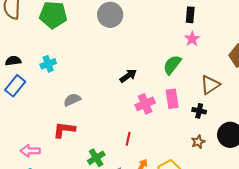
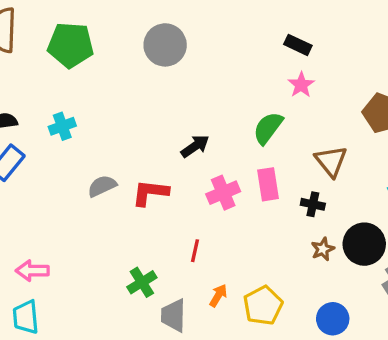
black rectangle: (190, 15) -> (298, 45), turned -70
brown triangle: (210, 85) -> (331, 161), turned -35
red L-shape: (64, 130) -> (150, 193), moved
brown star: (198, 142) -> (323, 249), moved

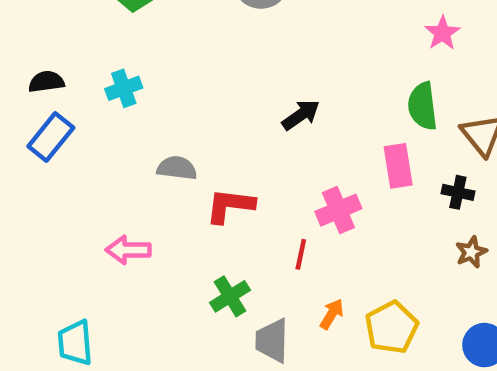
green semicircle: (268, 128) -> (423, 106), moved, turned -44
gray semicircle: (102, 186) -> (177, 168), turned 32
red L-shape: (150, 193) -> (230, 206), moved
pink cross: (223, 193) -> (338, 210), moved
pink arrow: (32, 271) -> (128, 250), moved

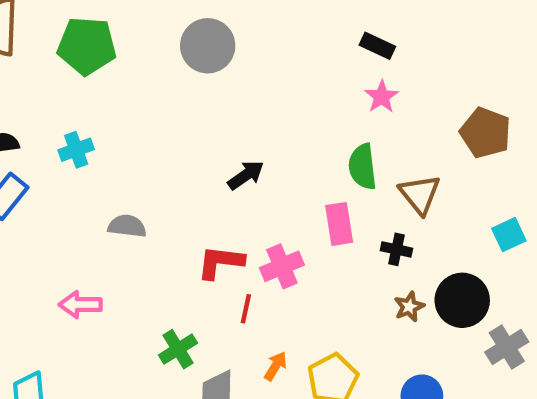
red L-shape: (230, 206) -> (220, 262), moved

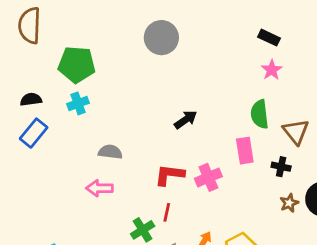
green pentagon: (87, 46) -> (77, 64), moved
pink arrow: (80, 305) -> (100, 188), moved
red line: (246, 309) -> (167, 212), moved

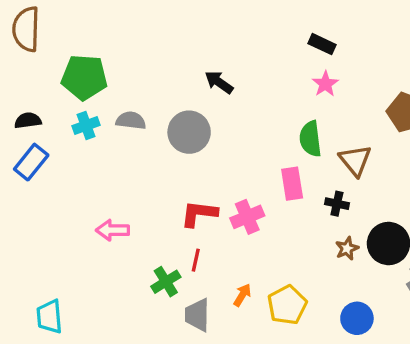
gray circle: (161, 38) -> (189, 132), moved
black arrow: (186, 120) -> (219, 82), moved, turned -110
gray semicircle: (110, 152) -> (131, 120), moved

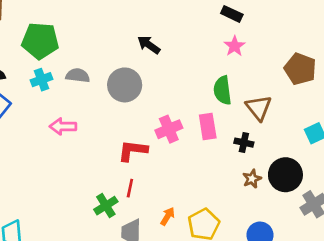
pink cross: (247, 217) -> (169, 129), moved
pink arrow: (113, 230) -> (63, 126), moved

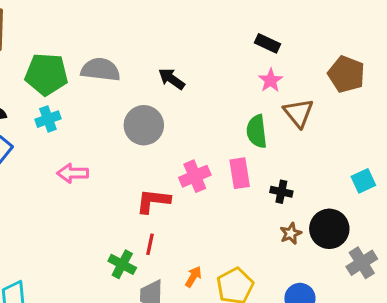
brown pentagon: (300, 69) -> (346, 74), moved
gray semicircle: (78, 76) -> (101, 70), moved, size x1.4
brown triangle: (259, 108) -> (298, 113), moved
green cross: (106, 206) -> (122, 264), turned -30

